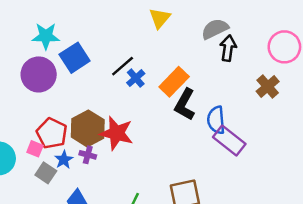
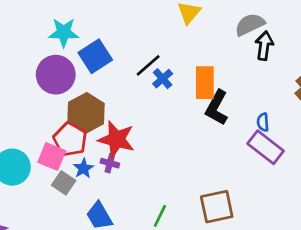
orange rectangle: (174, 82) -> (205, 83), turned -44
blue semicircle: (216, 120) -> (263, 122), moved, size x0.6
brown hexagon: (88, 128) -> (86, 113), moved
red star: (117, 133) -> (116, 139), moved
pink square: (35, 149) -> (52, 157), size x1.5

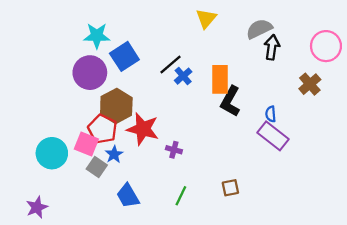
purple cross: (110, 163) -> (174, 150), moved
brown square: (217, 207) -> (230, 188), size x0.6

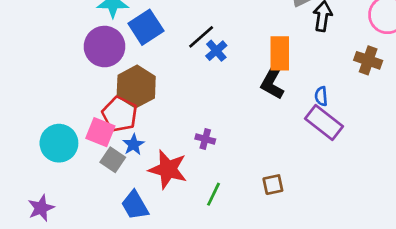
orange rectangle: (220, 79) -> (280, 53), moved
brown cross: (310, 84) -> (368, 60), turned -30
red star: (143, 129) -> (168, 169), moved
blue trapezoid: (128, 196) -> (135, 205), moved

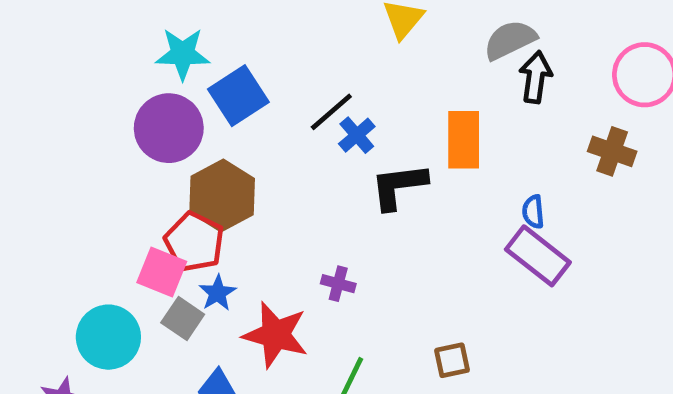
black L-shape: (273, 81) -> (399, 186), moved, turned 54
cyan circle: (59, 143) -> (108, 337), moved

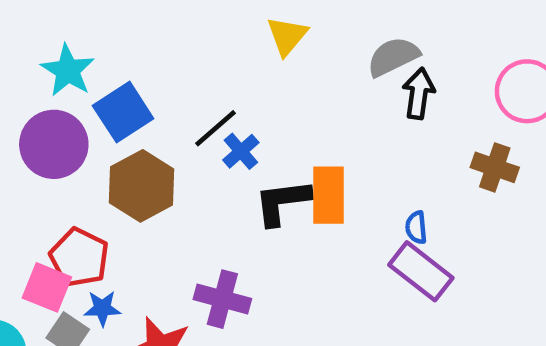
cyan star: (183, 54) -> (68, 70), turned 30
orange rectangle: (464, 140) -> (329, 195), moved
brown hexagon: (222, 195) -> (142, 186), moved
purple cross: (338, 284) -> (222, 299), size x1.6
blue star: (218, 293) -> (102, 308), turned 30

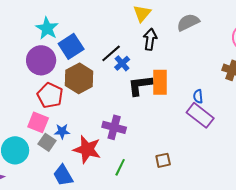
black arrow: (419, 94) -> (150, 39), moved
red pentagon: (79, 257) -> (50, 95), moved

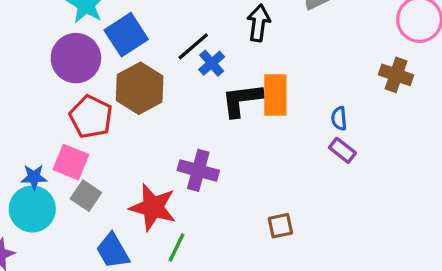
purple rectangle: (200, 115) -> (342, 150), size x0.6
blue star: (62, 131) -> (34, 177), moved
green line: (120, 167) -> (176, 248), moved

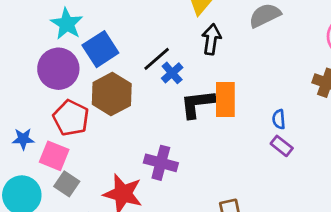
blue star: (34, 177) -> (23, 139), moved

